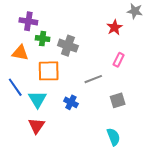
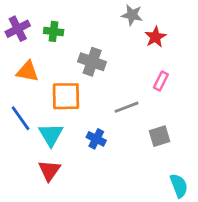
gray star: (135, 11) -> (132, 15), moved
purple cross: (28, 21) -> (18, 29), moved, turned -36
green cross: (43, 39) -> (54, 31), moved
cyan semicircle: (114, 137) -> (179, 186), moved

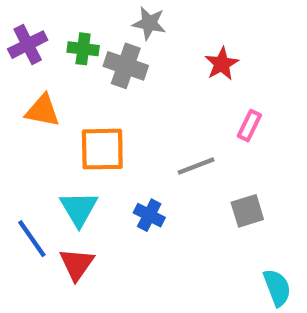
gray star: (132, 15) -> (149, 23), moved
red star: (155, 37) -> (222, 64), moved
gray cross: (92, 62) -> (126, 66), moved
blue line: (20, 118) -> (32, 239), moved

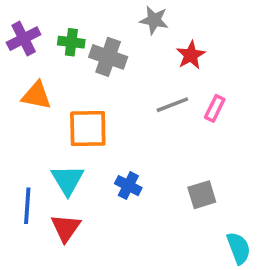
gray star: (149, 23) -> (154, 20), moved
gray line: (196, 166) -> (172, 105), moved
gray square: (247, 211) -> (202, 195), moved
blue line: (32, 239) -> (27, 206), turned 39

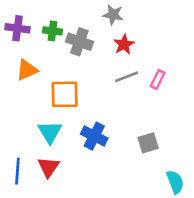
purple cross: (24, 39) -> (17, 28), turned 35
red star: (191, 55) -> (124, 44), moved
orange triangle: (36, 95) -> (27, 70), turned -35
blue cross: (128, 186) -> (94, 136), size x1.4
blue line: (27, 206) -> (17, 171), moved

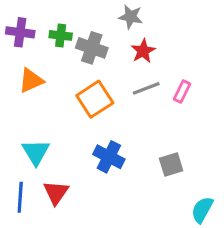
orange square: (65, 94) -> (95, 99), moved, turned -32
cyan triangle: (50, 132) -> (36, 152), moved
cyan semicircle: (175, 182) -> (202, 210), turned -130

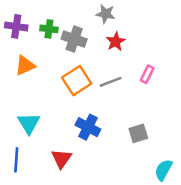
gray line: (146, 88) -> (111, 82), moved
red triangle: (56, 193) -> (62, 159), moved

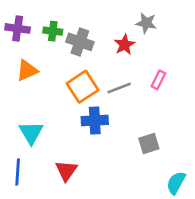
gray star: (106, 14) -> (146, 23), moved
blue cross: (88, 127) -> (95, 120), moved, turned -30

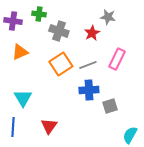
green cross: (53, 31) -> (39, 14), moved
pink rectangle: (158, 80) -> (117, 59), size x1.5
blue cross: (95, 120) -> (89, 90), moved

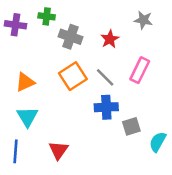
gray star: (108, 17) -> (143, 20), moved
orange triangle: (20, 52) -> (25, 82), moved
gray line: (88, 65) -> (105, 77), turned 66
cyan semicircle: (130, 135) -> (158, 142), moved

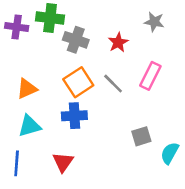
green cross: (47, 16) -> (50, 18), size x1.5
blue cross: (106, 107) -> (74, 116), moved
cyan triangle: (27, 117) -> (29, 126), turned 45

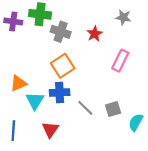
gray line: (113, 84) -> (85, 108), moved
orange triangle: (27, 89) -> (18, 83), moved
cyan triangle: (29, 126) -> (35, 101), moved, turned -42

